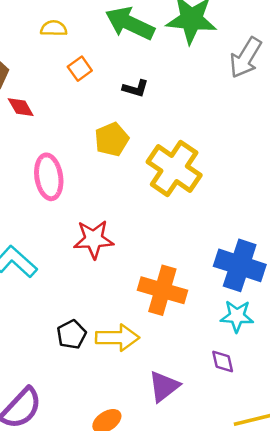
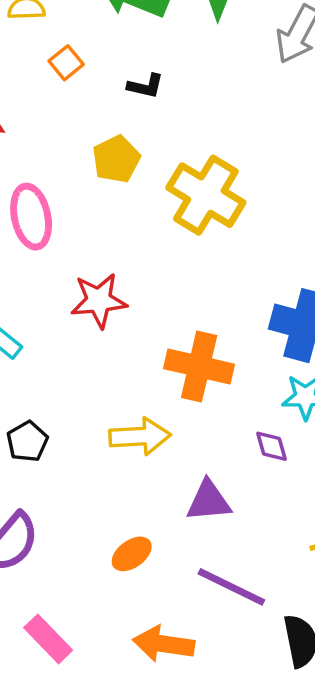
black pentagon: (72, 335) -> (27, 441), moved
purple diamond: (223, 362) -> (272, 446), moved
purple triangle: (164, 386) -> (209, 501), turned 36

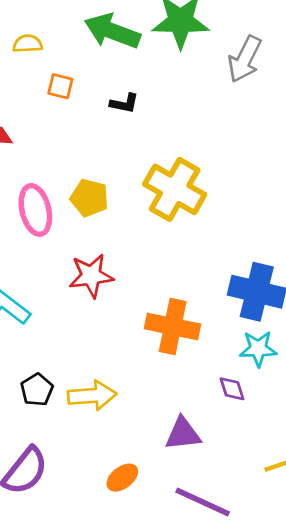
orange square: (66, 63) -> (60, 86), turned -36
yellow pentagon: (116, 159) -> (89, 198), moved, turned -30
yellow arrow: (140, 436) -> (92, 396), moved

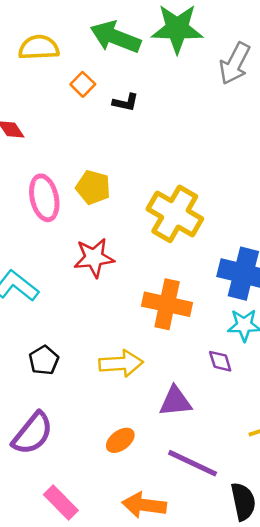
yellow semicircle: (28, 44) -> (39, 48), size x1.5
orange square: (60, 86) -> (83, 84), moved, turned 30
yellow cross: (175, 189) -> (175, 214), moved
yellow arrow: (92, 396) -> (121, 363), moved

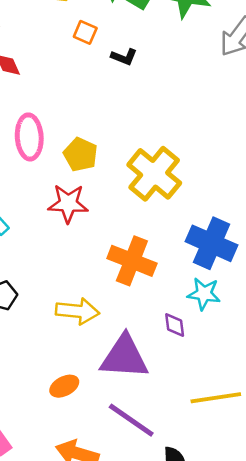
orange square: (83, 84) -> (85, 32), turned -30
yellow pentagon: (93, 187) -> (81, 154), moved
purple triangle: (175, 401) -> (124, 357), size x1.5

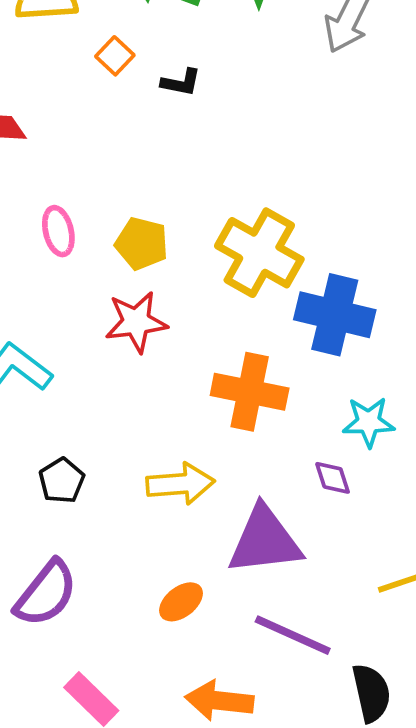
orange square: (85, 32) -> (115, 56), turned 30
pink ellipse: (29, 137) -> (58, 231), size x0.7
blue cross: (211, 243) -> (335, 315), moved

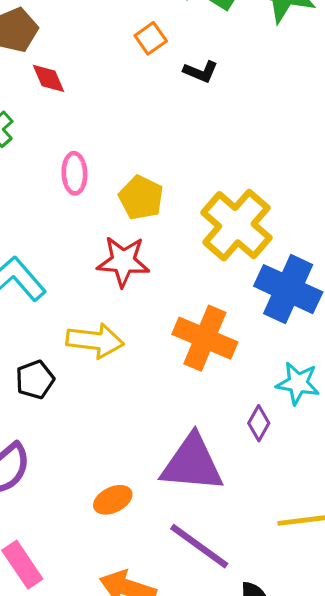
purple diamond: (333, 478) -> (259, 423), turned 36
yellow arrow: (180, 484) -> (95, 341), moved

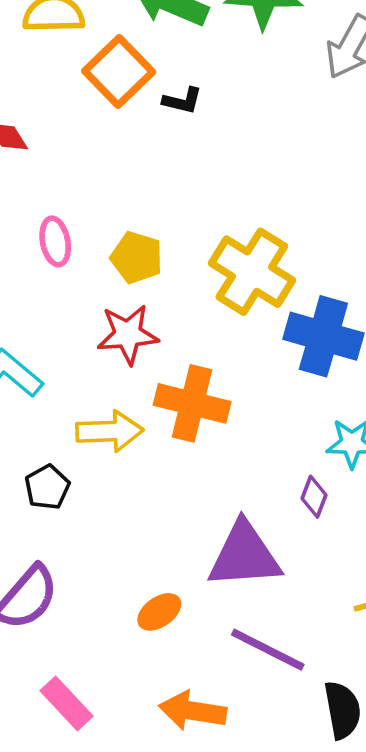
orange square: (151, 38) -> (119, 71), size x1.8
orange cross: (205, 338) -> (192, 403), moved

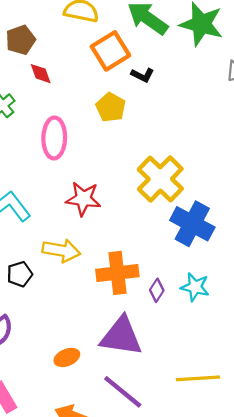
pink ellipse: (55, 241) -> (54, 138), size x1.5
yellow pentagon: (137, 257) -> (111, 107), moved
orange cross: (192, 403) -> (117, 273), moved, turned -33
purple diamond: (314, 497) -> (157, 290), moved

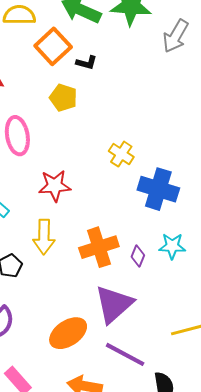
yellow cross: (160, 179) -> (121, 154), size x0.6
yellow arrow: (61, 251) -> (44, 237), turned 92
purple triangle: (121, 336) -> (114, 304), turned -39
orange ellipse: (67, 357) -> (68, 333), size x1.6

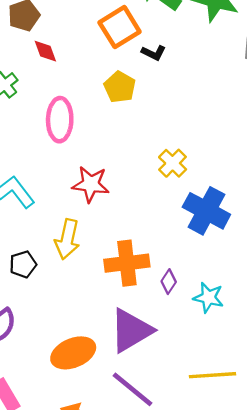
cyan star: (172, 246) -> (208, 298), moved

